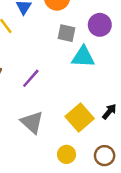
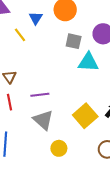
purple line: (31, 78) -> (40, 95), moved, turned 42
yellow circle: (67, 154) -> (59, 148), moved

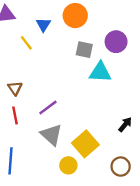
purple line: (40, 95) -> (48, 107), turned -30
yellow square: (85, 116) -> (85, 144), moved

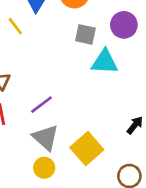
yellow circle: (68, 165) -> (44, 168), moved

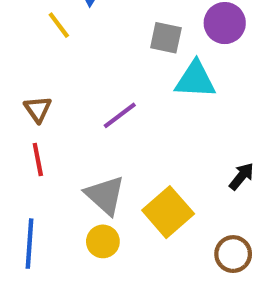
purple line: (41, 105) -> (120, 115), moved

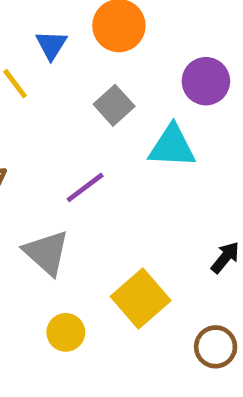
gray square: (166, 38) -> (114, 105), moved, turned 36
gray triangle: (105, 195) -> (46, 253), moved

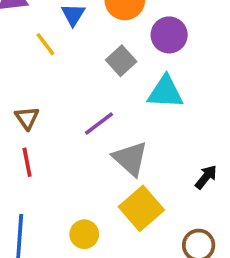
purple circle: (206, 81) -> (169, 35), moved
gray triangle: (46, 253) -> (130, 159), moved

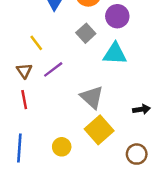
yellow line: (45, 44) -> (36, 43), moved
purple line: (99, 124) -> (53, 69), moved
black arrow: (206, 177) -> (141, 109), turned 42

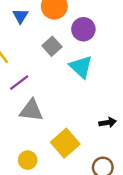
cyan triangle: (115, 54) -> (81, 67), turned 40
gray triangle: (92, 97) -> (31, 110), moved, turned -35

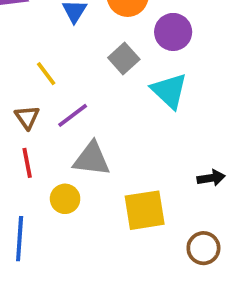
yellow square: (65, 143) -> (145, 210), turned 32
yellow circle: (28, 160) -> (65, 199), moved

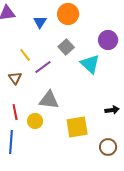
purple circle: (173, 32) -> (108, 40), moved
purple line: (73, 115) -> (43, 67), moved
red line: (27, 163) -> (15, 112), moved

